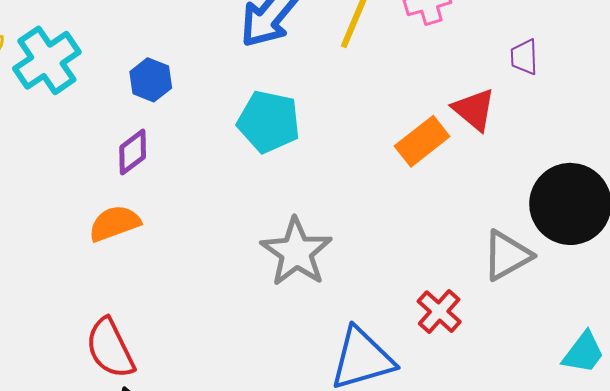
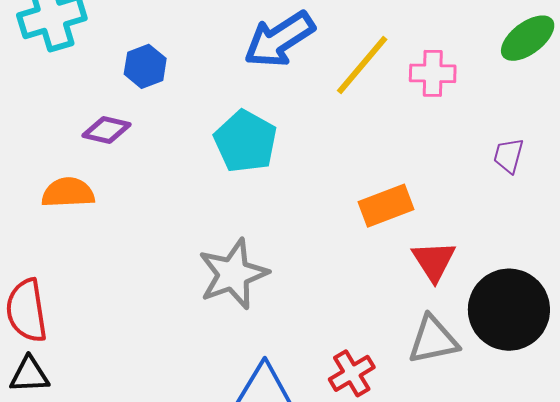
red triangle: (474, 110) -> (434, 261), moved
purple diamond: (133, 152) -> (107, 130), turned 33

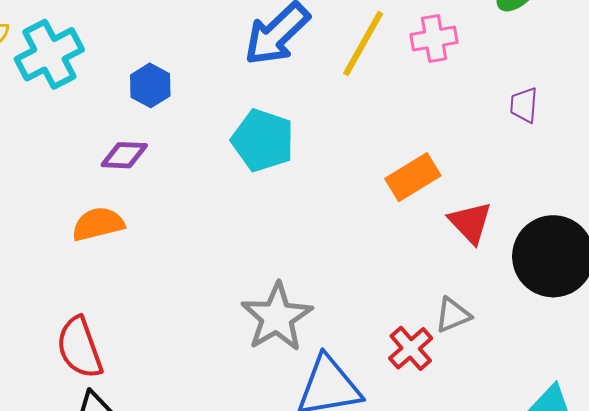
gray star: (233, 274) -> (277, 317), moved
gray triangle: (433, 340) -> (453, 315), moved, size x0.7

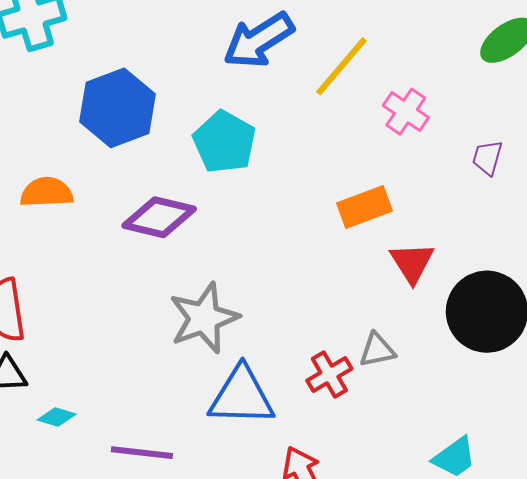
pink cross: (434, 39) -> (406, 112), moved, turned 33
blue hexagon: (150, 85) -> (117, 108), moved, size x1.8
purple diamond: (124, 155) -> (159, 217), moved, size x1.5

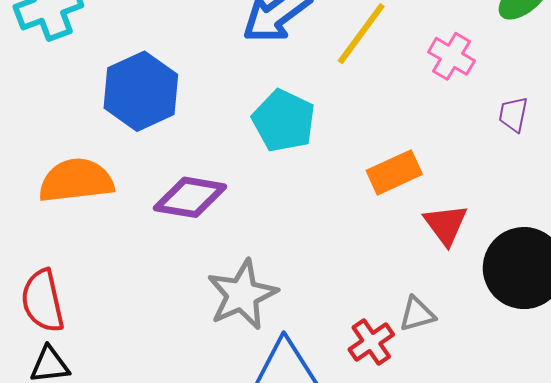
pink cross: (406, 112) -> (451, 56), moved
cyan pentagon: (224, 142) -> (284, 121), moved
orange semicircle: (47, 192) -> (76, 181), size x1.4

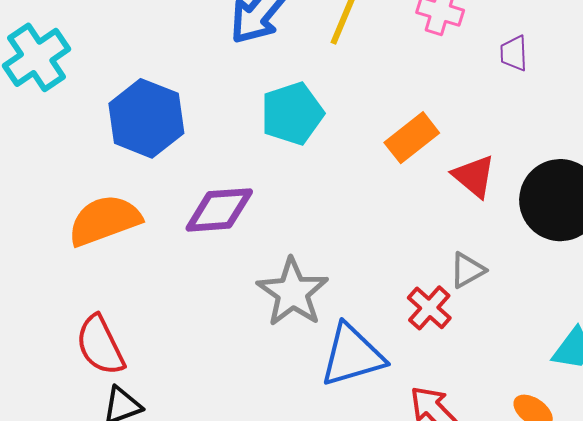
cyan pentagon: (284, 121) -> (292, 113), turned -30

